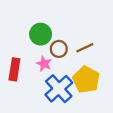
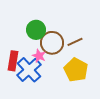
brown circle: (59, 49) -> (52, 43), size x1.5
blue cross: (59, 89) -> (29, 70), moved

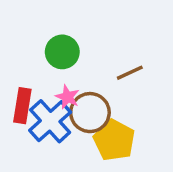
brown circle: (52, 43) -> (90, 113), moved
yellow pentagon: (76, 70) -> (114, 140), moved

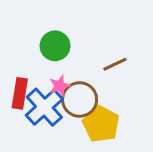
pink star: (67, 97) -> (60, 86), turned 30

